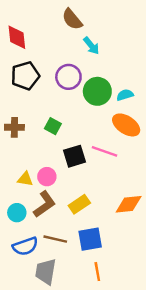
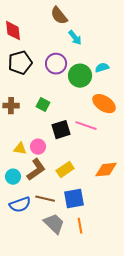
cyan semicircle: (125, 95) -> (102, 68), moved
gray trapezoid: (46, 272) -> (54, 224), moved, turned 125

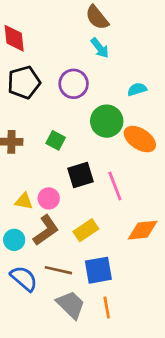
brown semicircle: (59, 16) -> (97, 18), moved
green circle: (80, 76) -> (107, 121), moved
pink line: (86, 126) -> (115, 186), moved, turned 50
blue semicircle: (20, 205) -> (24, 279), turned -120

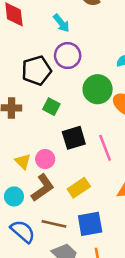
cyan arrow: (100, 48) -> (61, 23), moved
black pentagon: (24, 82) -> (36, 70), moved
yellow triangle: (24, 201) -> (23, 162), turned 35

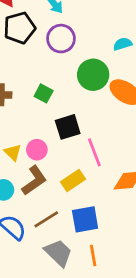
black pentagon: (36, 70) -> (19, 28), moved
pink line: (105, 148) -> (94, 152), moved
brown line: (54, 224) -> (46, 219), turned -45

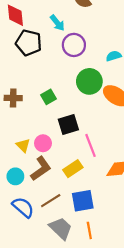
black pentagon: (19, 28) -> (29, 43), turned 30
purple circle: (61, 39) -> (74, 45), moved
green square: (44, 93) -> (49, 97), turned 32

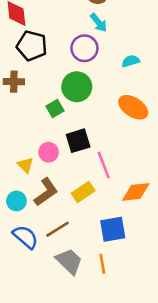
cyan arrow: (57, 23) -> (99, 23), moved
green circle: (89, 81) -> (77, 87), moved
brown cross: (13, 98) -> (14, 82), moved
pink circle: (43, 143) -> (49, 152), moved
blue square: (83, 201) -> (113, 229), moved

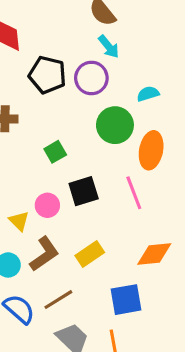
black pentagon: (32, 46) -> (47, 75), moved
green circle: (77, 87) -> (115, 125), moved
orange ellipse: (133, 107) -> (151, 150), turned 68
pink line: (104, 165) -> (134, 193), moved

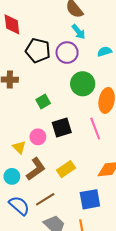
cyan semicircle: (148, 94) -> (105, 51), moved

